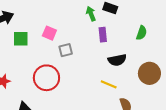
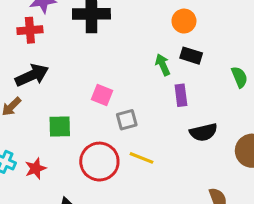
green semicircle: (142, 33) -> (239, 77), moved, turned -40
green square: (21, 39) -> (60, 127), moved
yellow line: (109, 84) -> (141, 158), moved

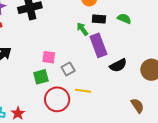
green semicircle: (239, 77) -> (124, 19), moved, turned -32
purple rectangle: (181, 95) -> (98, 45), size x1.6
green square: (60, 127) -> (41, 77), moved

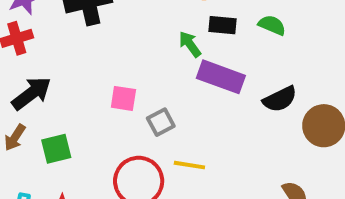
purple rectangle: (98, 45) -> (221, 77), turned -50
black semicircle: (118, 65) -> (280, 99), moved
green square: (41, 77) -> (56, 149), moved

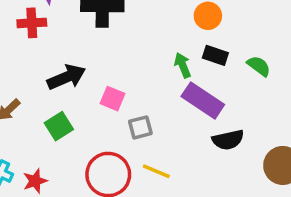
black arrow: (32, 93) -> (66, 77), moved
black semicircle: (280, 99) -> (228, 140), moved
green square: (56, 149) -> (59, 126), moved, turned -32

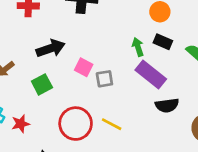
gray square: (140, 127) -> (104, 79), moved

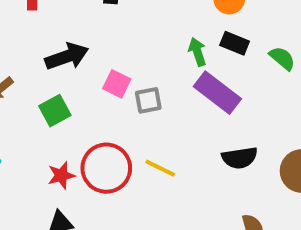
black semicircle: (167, 105) -> (240, 158), moved
red star: (21, 124) -> (61, 175), moved

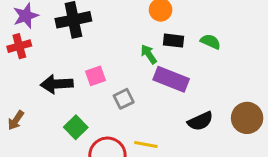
black arrow: (67, 56) -> (57, 84), turned -148
pink square: (117, 84) -> (96, 76), moved, turned -30
green square: (55, 111) -> (76, 127), moved

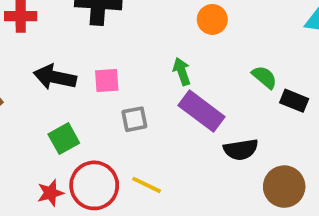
black rectangle: (173, 41) -> (294, 101), moved
black semicircle: (200, 121) -> (241, 150), moved

